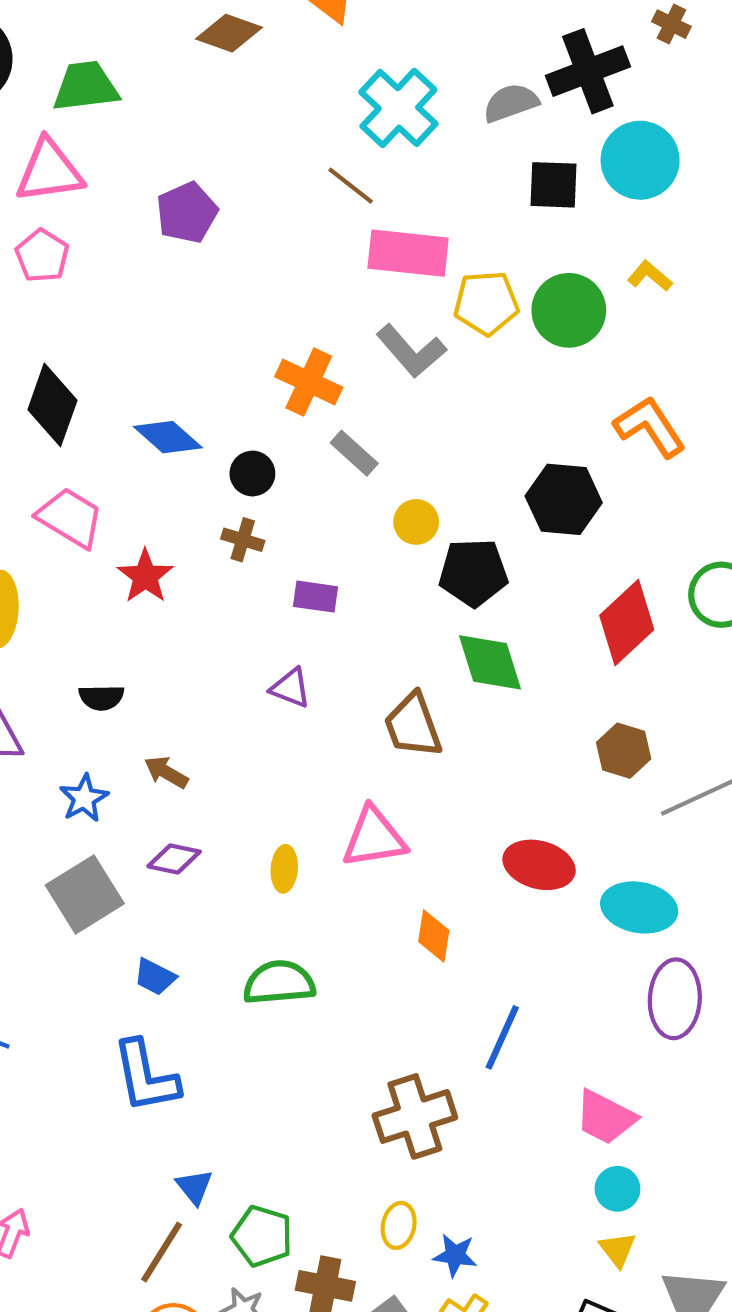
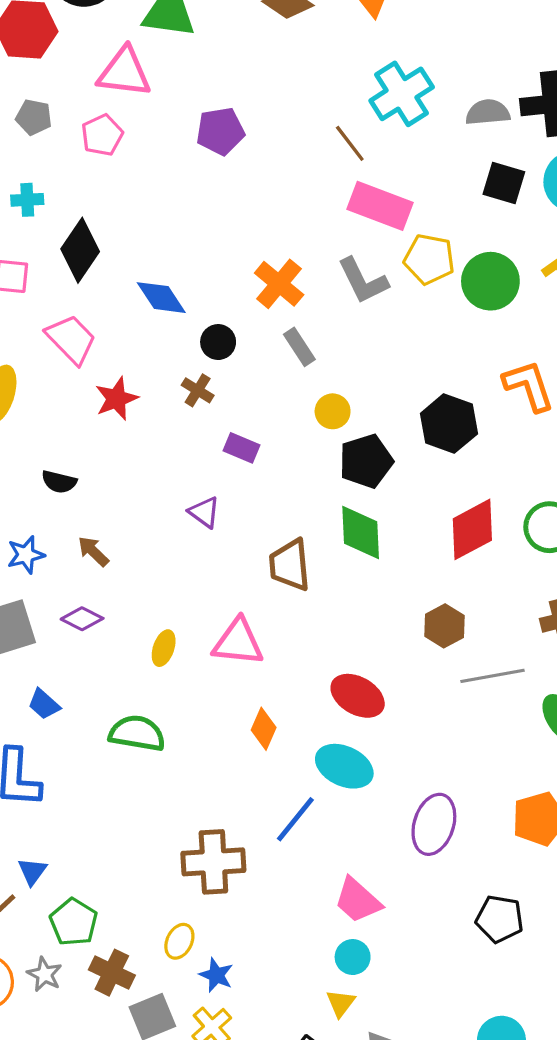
black pentagon: (473, 573) -> (366, 461), turned -30
cyan ellipse: (639, 907) -> (344, 766), moved

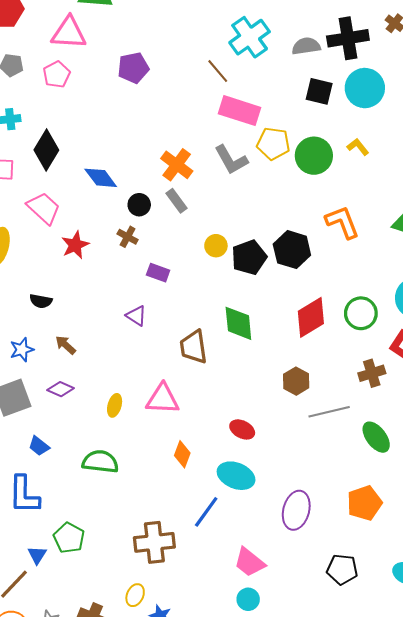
gray rectangle: (299, 347) -> (176, 201), moved
black pentagon: (366, 461) -> (249, 257), moved
red ellipse: (358, 696) -> (242, 429), size x0.7
green pentagon: (74, 922) -> (69, 538), moved

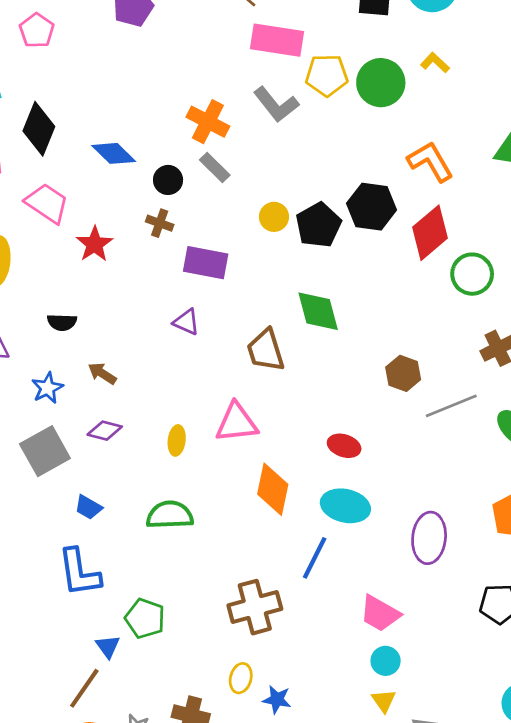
purple rectangle: (158, 273) -> (206, 263), size x1.5
red diamond: (311, 317) -> (430, 233), moved
orange diamond: (182, 454) -> (273, 489), size x1.5

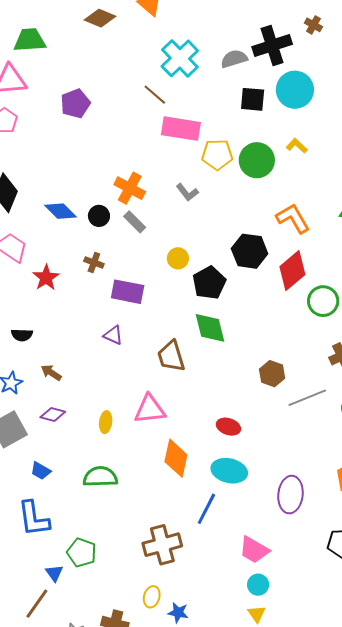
gray L-shape: (276, 104) -> (187, 192), moved, size x0.7
black circle: (168, 180) -> (99, 216), moved
black pentagon: (319, 225) -> (209, 283), moved

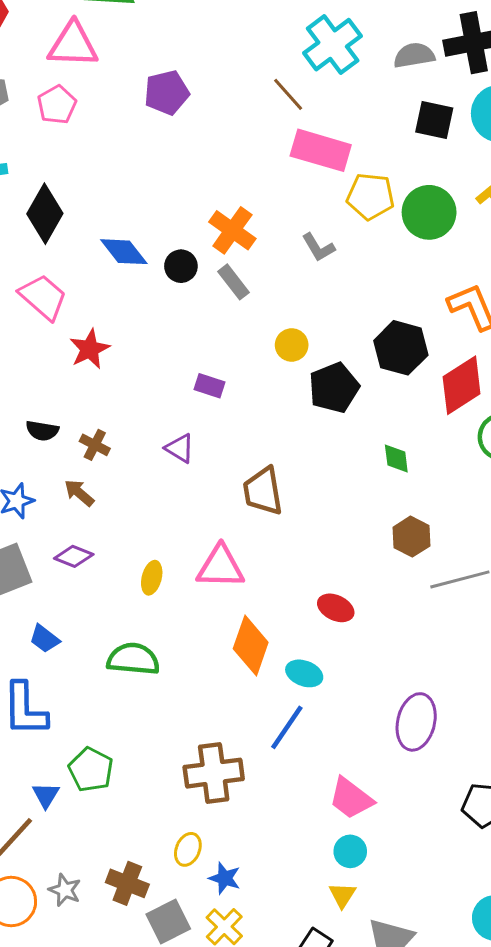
brown cross: (94, 263) -> (95, 445), moved
purple rectangle: (128, 292) -> (210, 386), size x0.6
green diamond: (210, 328) -> (396, 459), moved, size x0.6
cyan ellipse: (229, 471) -> (304, 673), moved, size x0.7

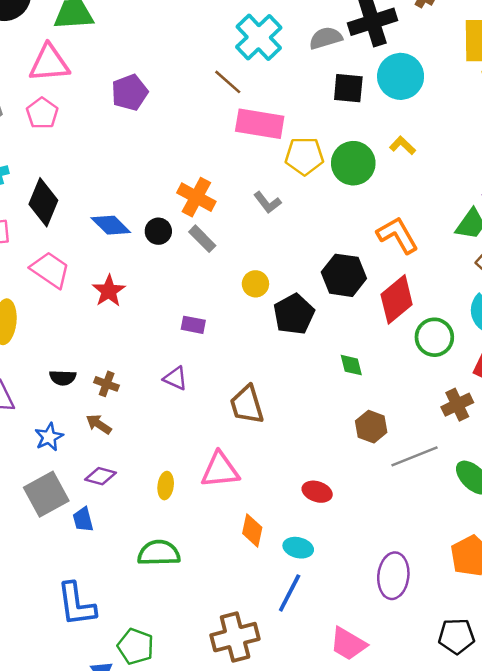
red star: (90, 349) -> (109, 291), moved
blue trapezoid: (45, 639) -> (83, 520), moved, turned 45
orange diamond: (251, 645) -> (252, 530), size x0.7

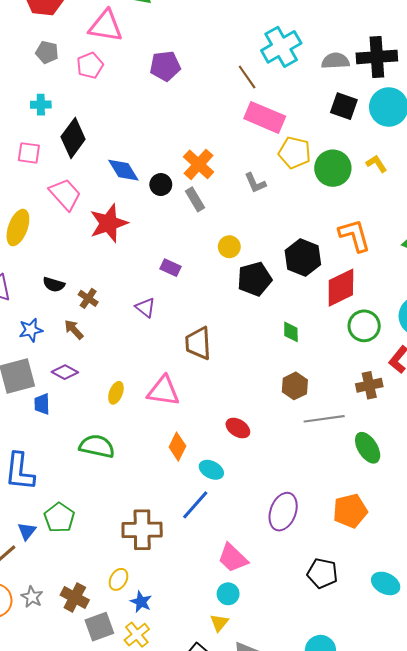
red star: (109, 291) -> (109, 223), size x1.4

